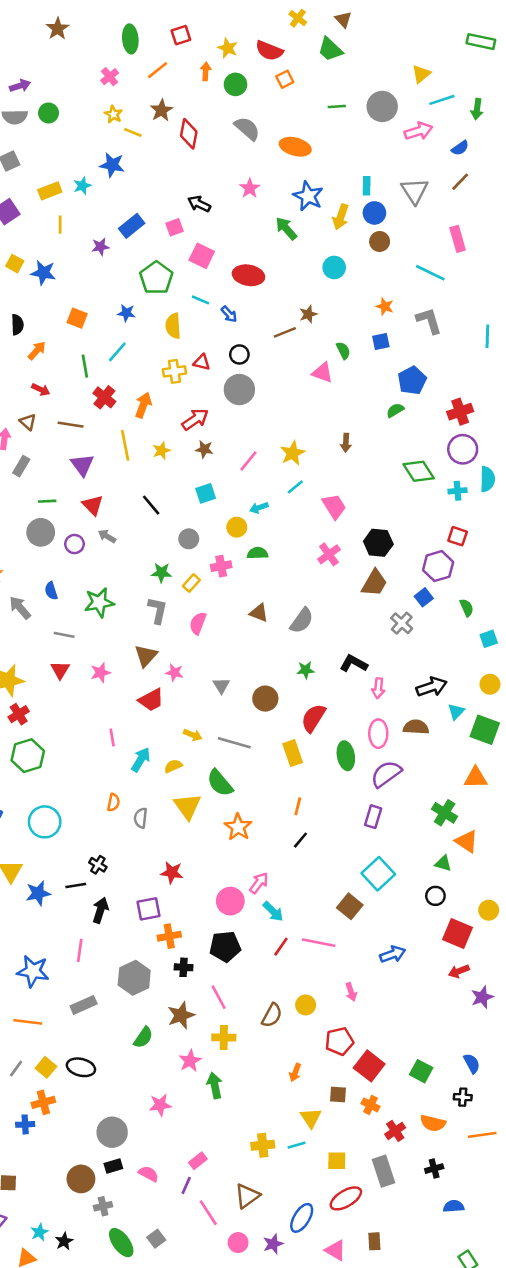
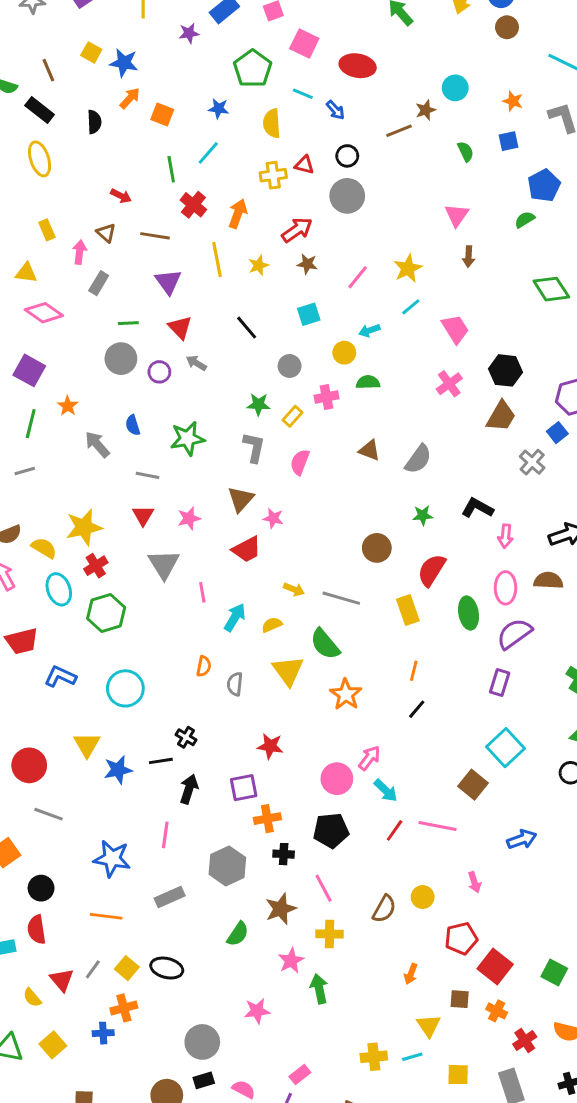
cyan circle: (334, 267) -> (455, 88), moved
orange arrow: (37, 351) -> (130, 98), moved
pink triangle: (322, 373) -> (457, 215), moved, turned 45
gray triangle: (221, 686) -> (164, 564), moved, size x1.6

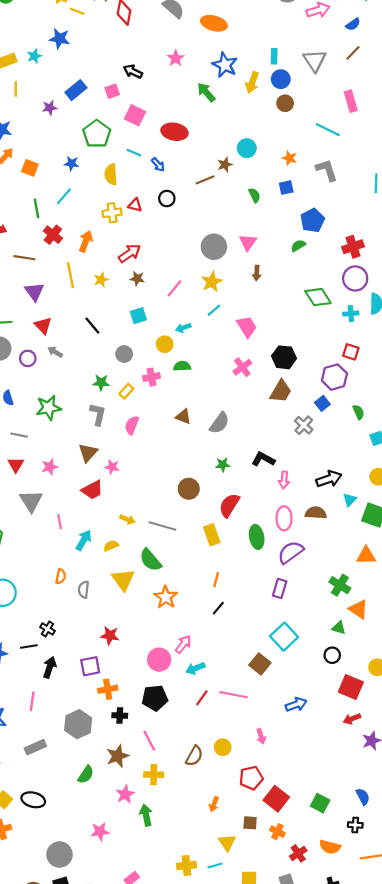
gray circle: (347, 196) -> (214, 247), moved
cyan arrow: (386, 791) -> (195, 668), turned 114

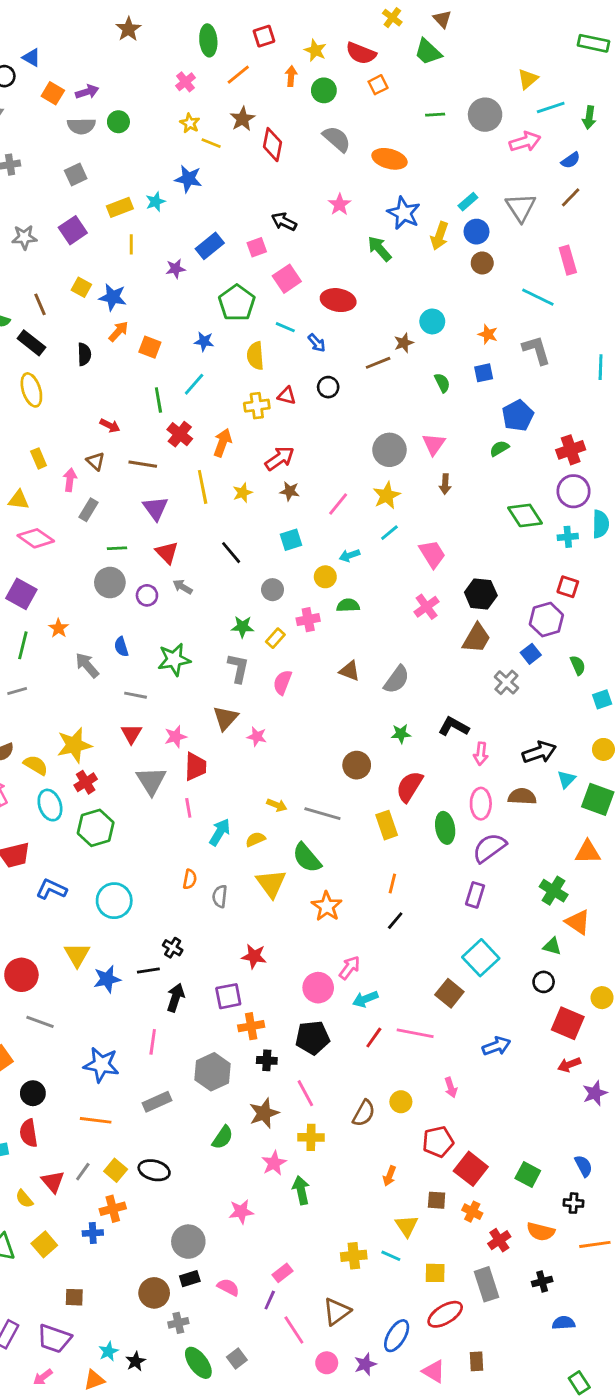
cyan rectangle: (274, 56) -> (468, 202), turned 48
pink square: (135, 115) -> (287, 279), turned 30
red trapezoid: (92, 490) -> (195, 767), moved, turned -60
cyan line: (215, 866) -> (391, 1256), turned 40

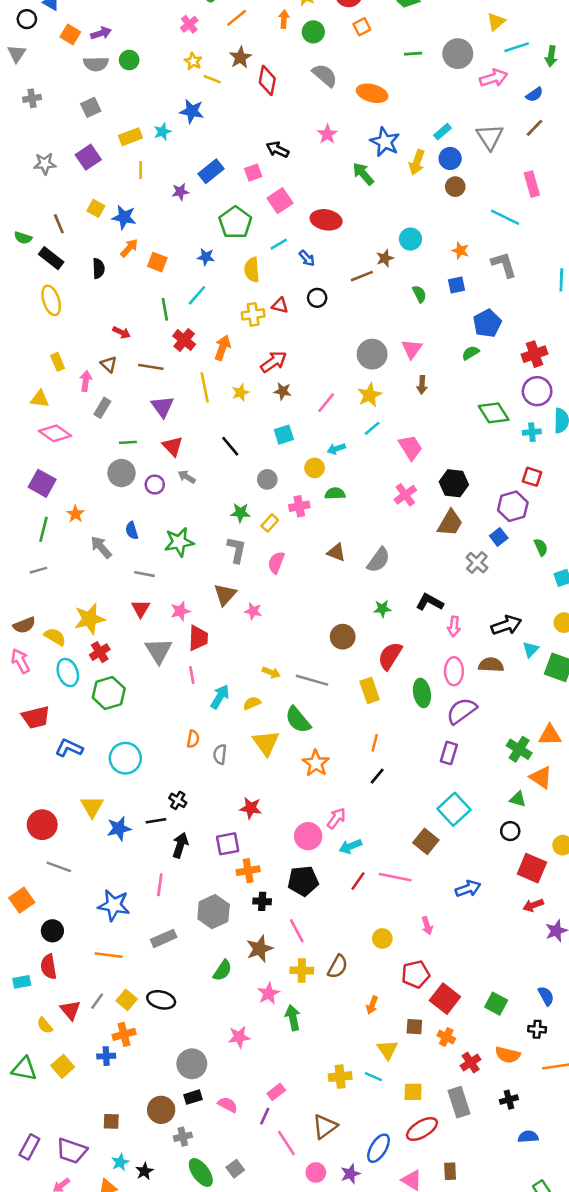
cyan line: (285, 327) -> (279, 244), turned -54
orange triangle: (588, 852) -> (550, 735), moved
brown semicircle: (364, 1113) -> (338, 967), moved
brown square: (74, 1297) -> (111, 1121), moved

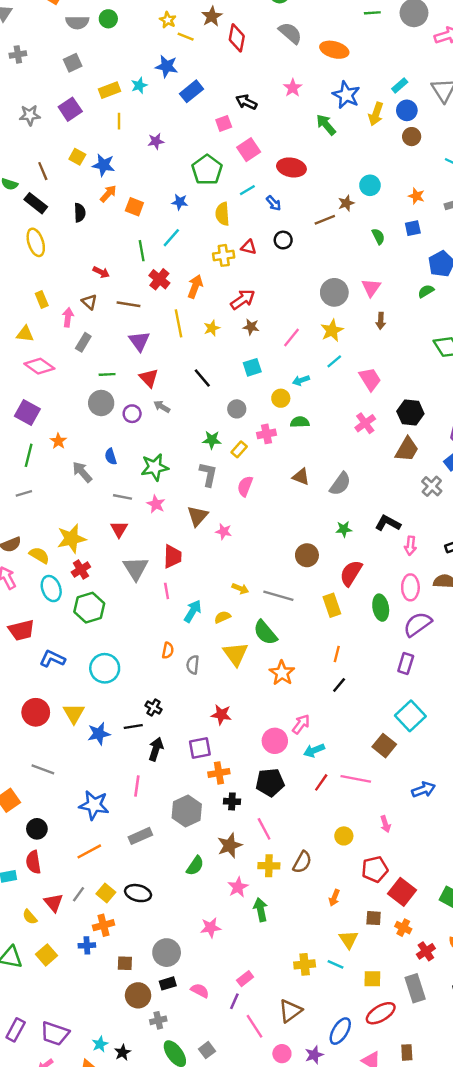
blue rectangle: (211, 171) -> (192, 91), moved
pink star: (180, 611) -> (156, 504), moved, turned -30
red circle: (42, 825) -> (36, 712), moved
orange line: (109, 955) -> (89, 851), turned -35
brown square: (111, 1121) -> (125, 963), moved

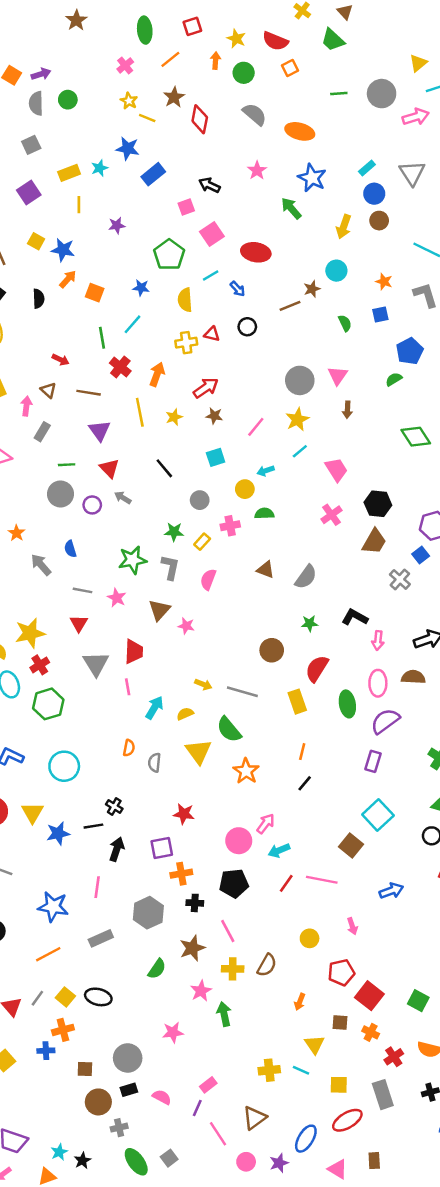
gray semicircle: (77, 22) -> (36, 103), turned 90
yellow arrow: (376, 114) -> (344, 227), moved
green star: (155, 467) -> (133, 560), moved

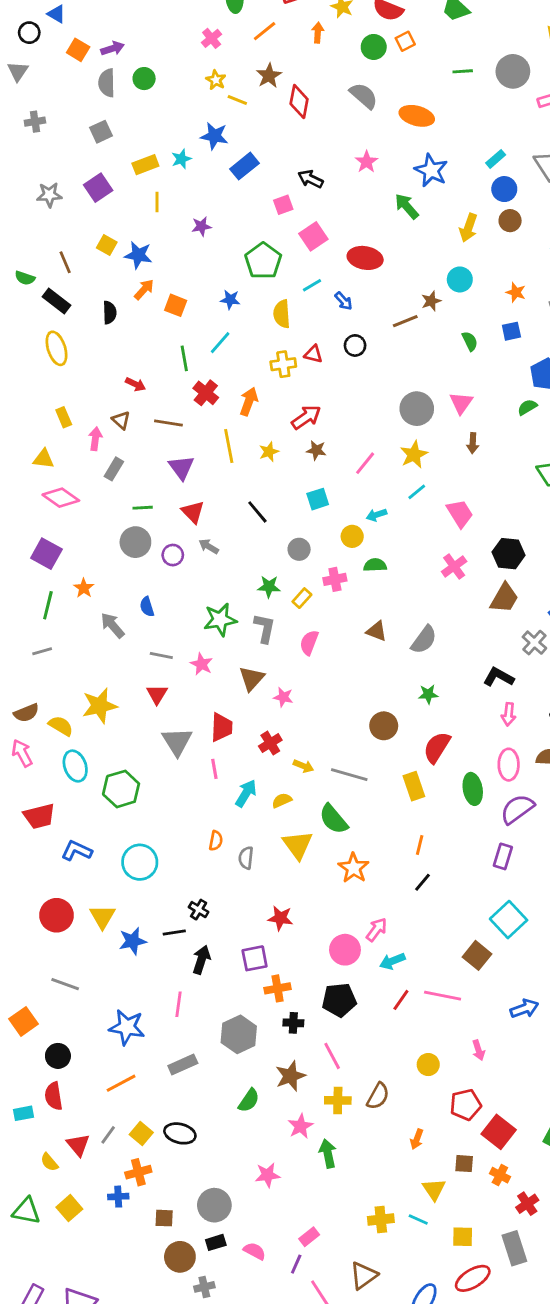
green circle: (244, 73) -> (374, 47), moved
black L-shape: (355, 617) -> (499, 677), moved
red cross: (40, 665) -> (270, 743), moved

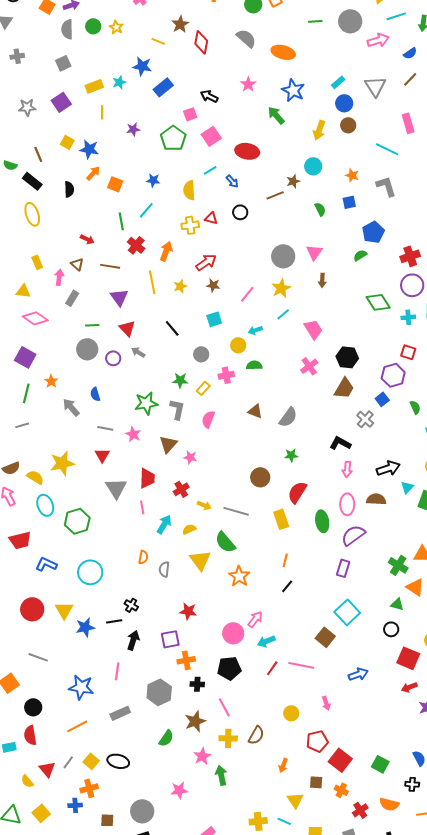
yellow star: (216, 80) -> (116, 27), moved
green pentagon: (263, 261) -> (173, 138), moved

